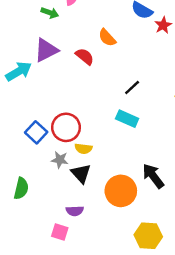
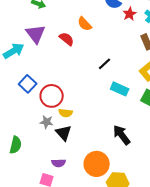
purple triangle: (46, 50) -> (36, 34), turned -40
cyan rectangle: (127, 119) -> (120, 89), moved
blue square: (36, 132) -> (28, 84), moved
orange circle: (121, 191) -> (97, 164), moved

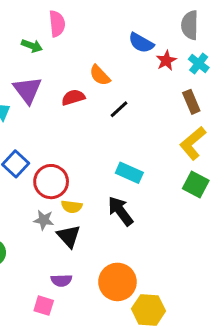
red semicircle: (67, 39) -> (73, 97), turned -56
black line: (105, 64) -> (119, 109), moved
cyan rectangle: (120, 89) -> (129, 173), moved
black arrow: (122, 135) -> (120, 211), moved

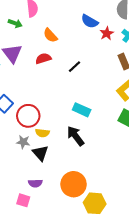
orange semicircle: (100, 75) -> (50, 35), moved

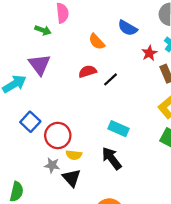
red star: (107, 33) -> (149, 53), moved
orange semicircle: (50, 35) -> (97, 42), moved
red semicircle: (43, 59) -> (88, 71), moved

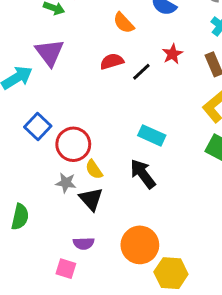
red star: (149, 53) -> (172, 54), moved
yellow semicircle: (74, 155) -> (94, 169), turned 49

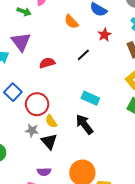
red star: (172, 54) -> (105, 35), moved
red semicircle: (112, 61) -> (47, 63), moved

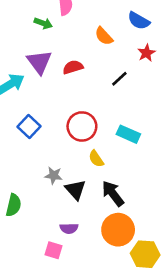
red semicircle: (47, 63) -> (73, 67), moved
red circle: (37, 104) -> (82, 126), moved
yellow semicircle: (51, 121) -> (96, 159), moved
black arrow: (84, 124) -> (113, 194), moved

